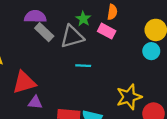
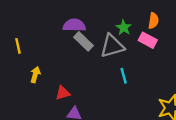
cyan line: (83, 66) -> (124, 76), turned 72
red triangle: (24, 82) -> (63, 93), size x0.6

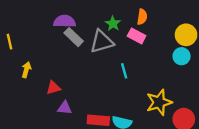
cyan line: (124, 76) -> (124, 71), moved

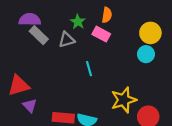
gray triangle: (102, 42) -> (67, 40), size x0.7
red triangle: (53, 88) -> (19, 85), size x1.5
purple triangle: (65, 108) -> (30, 106), turned 40

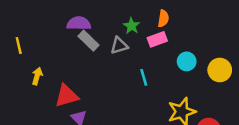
yellow circle: (150, 33) -> (220, 70), moved
pink rectangle: (101, 34) -> (157, 39), turned -48
cyan circle: (146, 54) -> (187, 61), moved

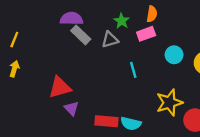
yellow line: (19, 45) -> (14, 40), turned 35
yellow arrow: (37, 76) -> (14, 69), moved

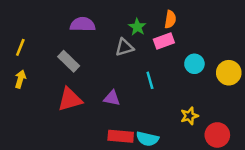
gray rectangle: (81, 35) -> (69, 61), moved
yellow star: (169, 103) -> (189, 116), size x0.6
purple triangle: (71, 108) -> (112, 98), moved, turned -35

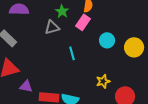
pink rectangle: (164, 41) -> (83, 22), turned -35
purple triangle: (112, 98) -> (26, 86), moved

